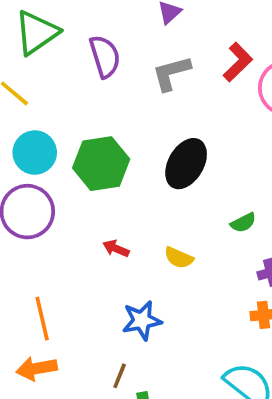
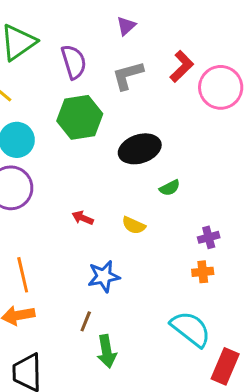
green hexagon: (101, 164) -> (80, 117), moved
black ellipse: (186, 164) -> (140, 149), turned 42
green semicircle: (243, 223) -> (170, 188), moved

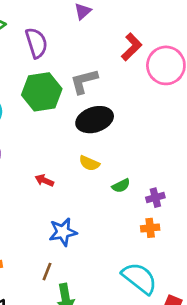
gray L-shape: (128, 75) -> (84, 81), moved
green semicircle: (170, 188) -> (121, 186), moved
yellow semicircle: (134, 225) -> (89, 163), moved

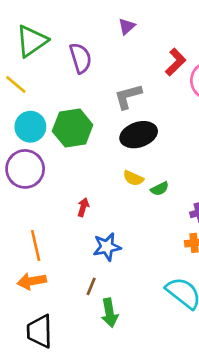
green hexagon: (42, 92) -> (73, 128), moved
red arrow: (44, 180) -> (83, 207), moved, turned 84
green semicircle: (121, 186) -> (160, 189), moved

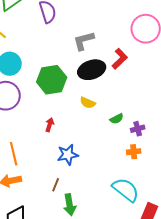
red L-shape: (176, 62) -> (120, 59), moved
green hexagon: (73, 128) -> (52, 80), moved
green semicircle: (160, 189) -> (117, 119), moved

